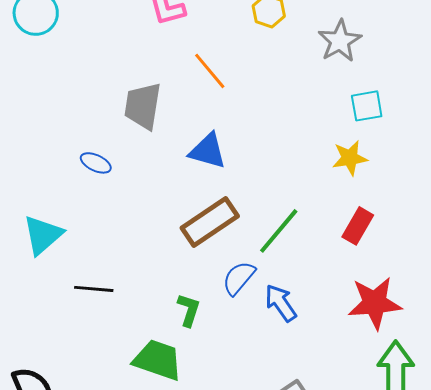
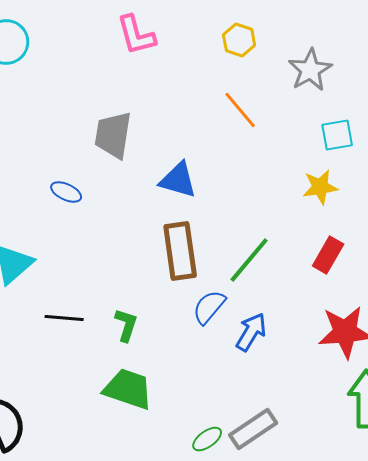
orange line: (210, 71) -> (240, 110), moved
brown rectangle: (210, 222) -> (180, 251), turned -64
blue arrow: (281, 303) -> (251, 332), turned 66
green L-shape: (189, 310) -> (126, 325), moved

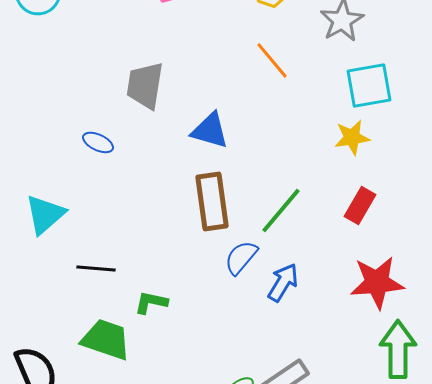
cyan square: (337, 135) -> (369, 85), size x1.4
green L-shape: (126, 325) -> (151, 302), moved, turned -96
green trapezoid: (128, 389) -> (106, 339), moved

